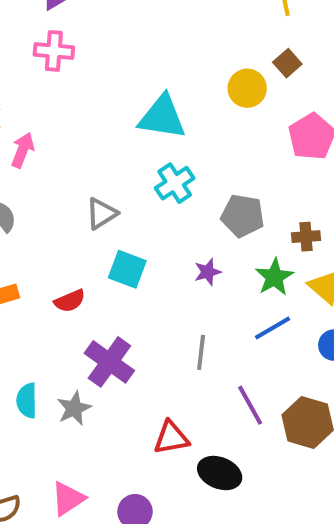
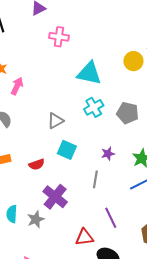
pink cross: (54, 51) -> (59, 37), moved
gray pentagon: (243, 216) -> (128, 113), moved
gray line: (201, 352) -> (95, 179), moved
purple line: (250, 405) -> (111, 218), moved

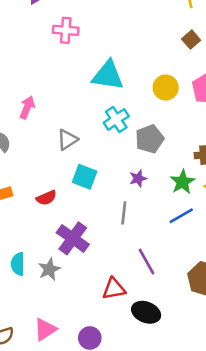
yellow circle: (133, 61) -> (166, 88), moved
pink arrow: (17, 86) -> (27, 107), moved
gray pentagon: (128, 113) -> (150, 139), moved, turned -30

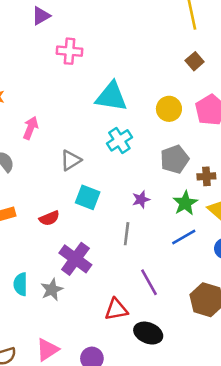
gray pentagon: (150, 139) -> (175, 159), moved

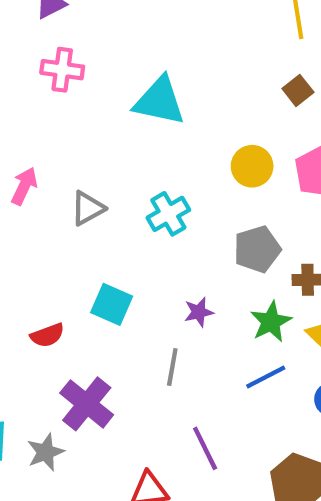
pink cross: (70, 51) -> (62, 70), moved
cyan triangle: (111, 97) -> (160, 101), moved
gray triangle: (71, 160) -> (88, 208), moved

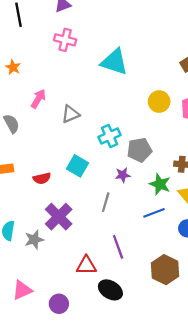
cyan cross: (168, 214) -> (109, 136), moved
gray pentagon: (257, 249) -> (139, 150), moved
green star: (271, 322) -> (160, 184), turned -30

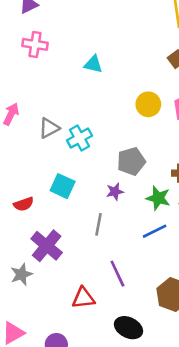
cyan triangle: (114, 62) -> (93, 64), size x0.6
cyan cross: (109, 136) -> (79, 138), moved
black ellipse: (110, 290) -> (129, 328), moved

